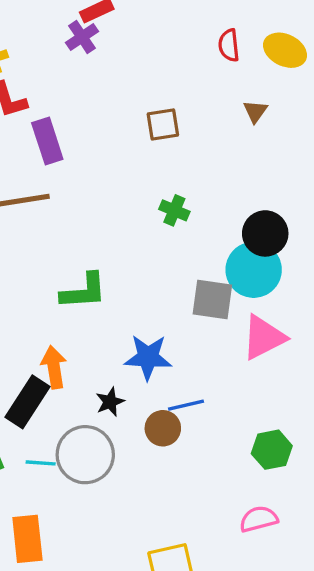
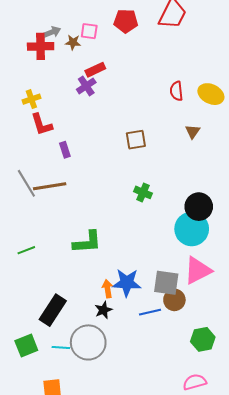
purple rectangle: (47, 141) -> (65, 150), size x0.6
gray square: (212, 299) -> (166, 283), moved
orange arrow: (54, 367) -> (107, 289), moved, size x0.7
brown circle: (163, 428) -> (174, 300), moved

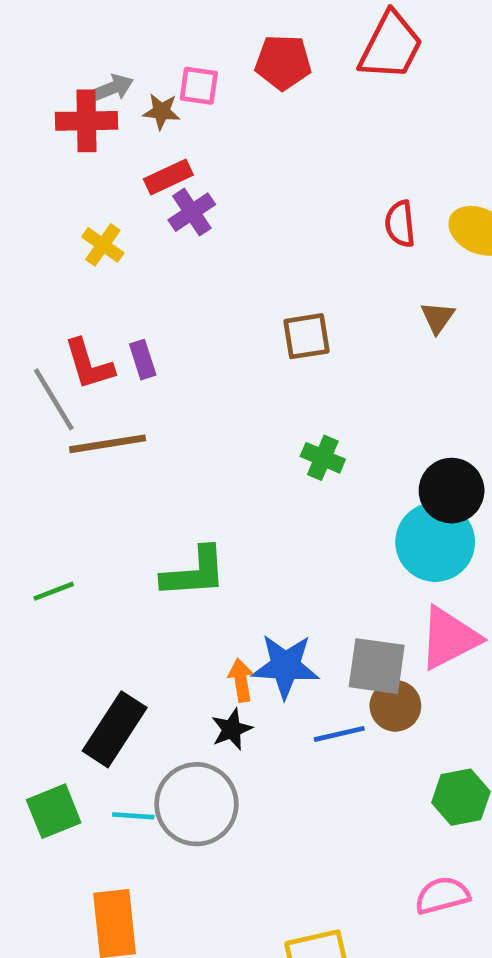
red rectangle: (95, 70) -> (168, 177), moved
yellow cross: (31, 99) -> (103, 245), moved, turned -36
red L-shape: (42, 124) -> (89, 364), moved
gray line: (26, 183) -> (54, 399), moved

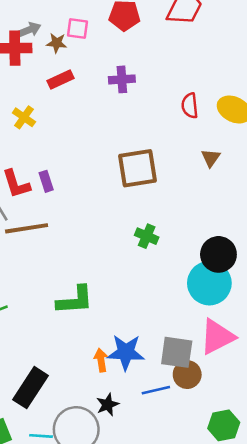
purple cross: (192, 212) -> (122, 79), moved, turned 30
brown square: (306, 336) -> (138, 168), size x1.5
black star: (232, 729) -> (108, 405), moved

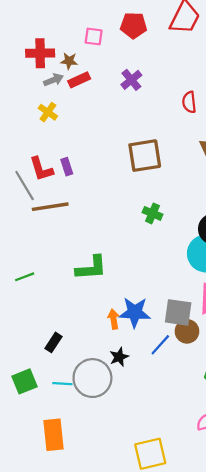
gray arrow: (29, 30) -> (53, 80), moved
brown star: (57, 43) -> (69, 61), moved
purple cross: (122, 79) -> (131, 80), turned -35
black rectangle: (30, 388) -> (53, 342), size x0.6
blue line: (156, 390) -> (160, 345), turned -35

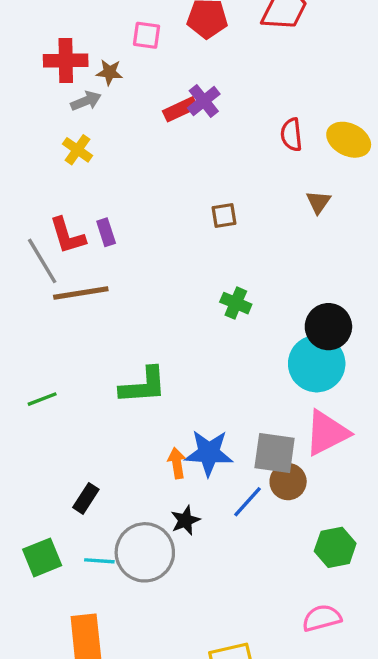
red rectangle: (79, 80) -> (180, 109), moved
brown square: (145, 156) -> (224, 215), size x0.5

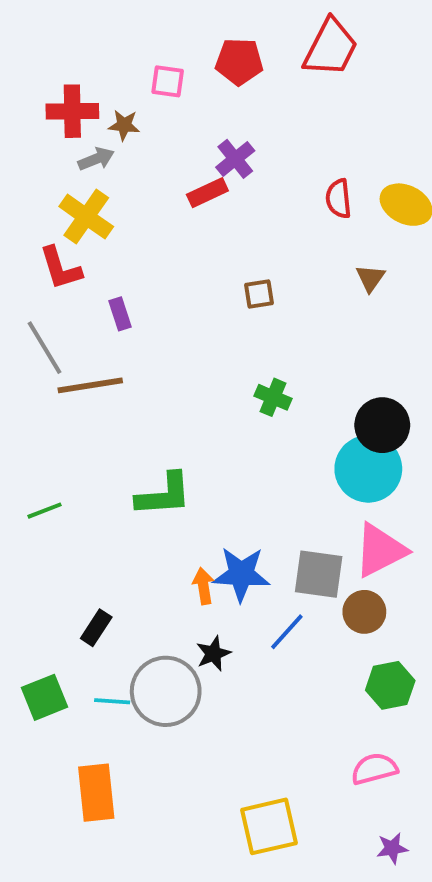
red rectangle: (180, 109) -> (207, 193), moved
yellow cross: (77, 150) -> (86, 217), size x1.5
red L-shape: (67, 236) -> (60, 268), moved
brown circle: (288, 482) -> (364, 612), moved

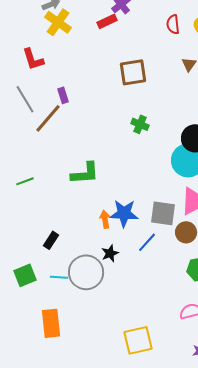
yellow cross: (86, 217) -> (58, 22), moved
brown square: (259, 294) -> (133, 72), size x1.8
purple rectangle: (120, 314) -> (63, 95), moved
brown line: (90, 385) -> (48, 118), turned -40

